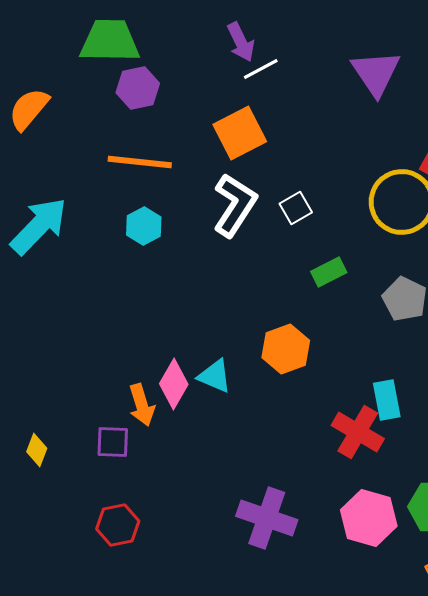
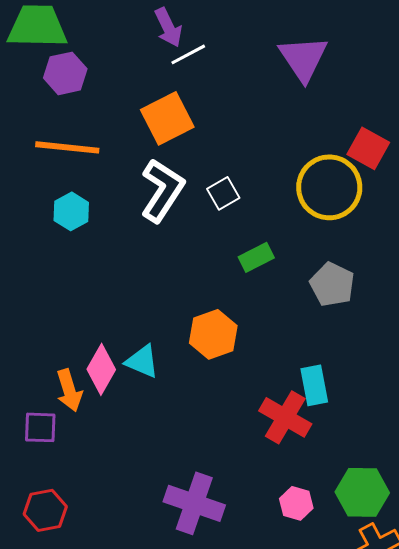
pink hexagon: (369, 518) -> (296, 503), size x0.6

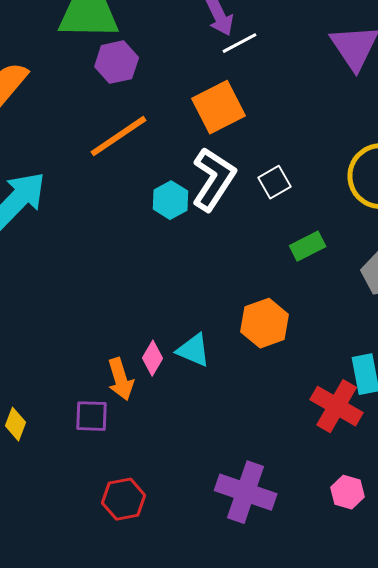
orange line: (67, 147) -> (119, 136), turned -40
cyan hexagon: (71, 211) -> (171, 200), moved
pink diamond: (101, 369) -> (153, 358), size x0.7
red hexagon: (45, 510) -> (124, 499), moved

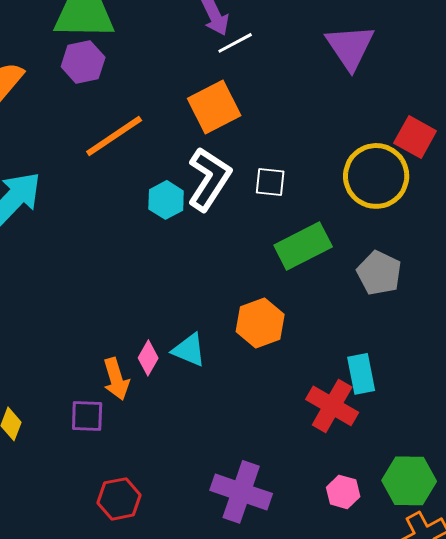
purple hexagon: (117, 62) -> (83, 62), moved
white square: (275, 182) -> (270, 182), turned 36
green rectangle: (308, 246) -> (303, 246), size x1.6

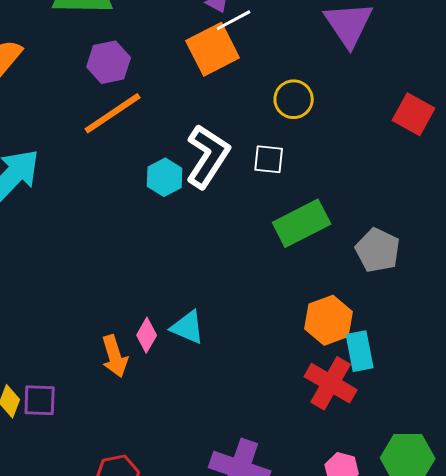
purple hexagon: (83, 62) -> (109, 62), moved
orange square: (214, 107) -> (213, 49), moved
yellow circle: (376, 176) -> (294, 99), moved, size x0.6
orange hexagon: (260, 323) -> (329, 320), moved
purple square: (87, 416) -> (40, 400), moved

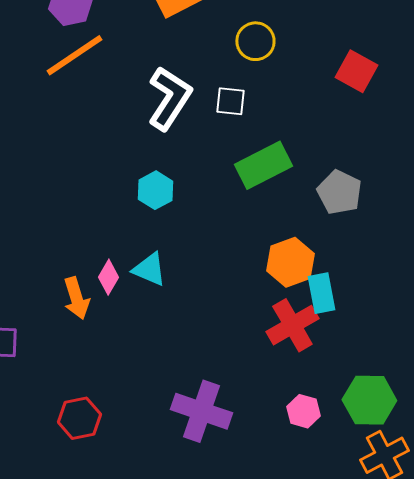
red square: (414, 114) -> (356, 71), moved
cyan hexagon: (165, 177) -> (155, 190), moved
red cross: (331, 383) -> (292, 325), turned 30

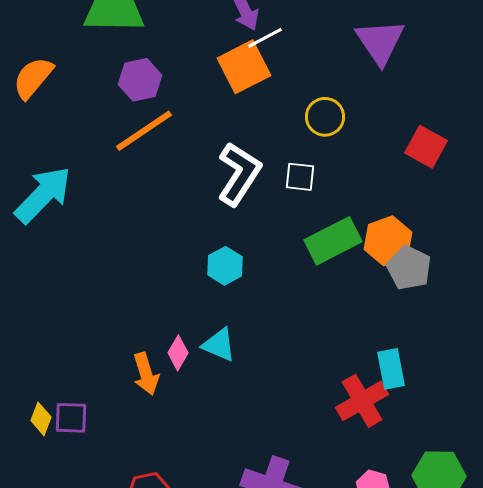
orange hexagon: (290, 262) -> (388, 241), moved

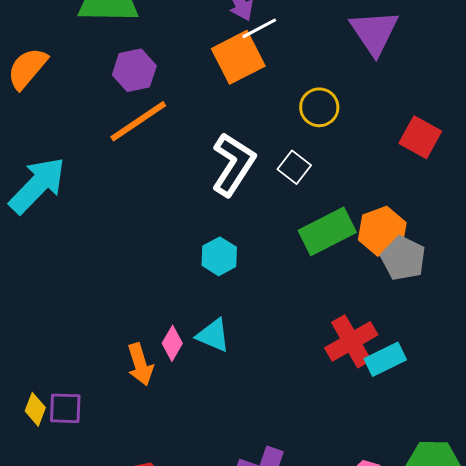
white square: (300, 177) -> (294, 167), turned 32
cyan rectangle: (391, 369) -> (385, 359), turned 75
red cross: (362, 401) -> (351, 341), moved

